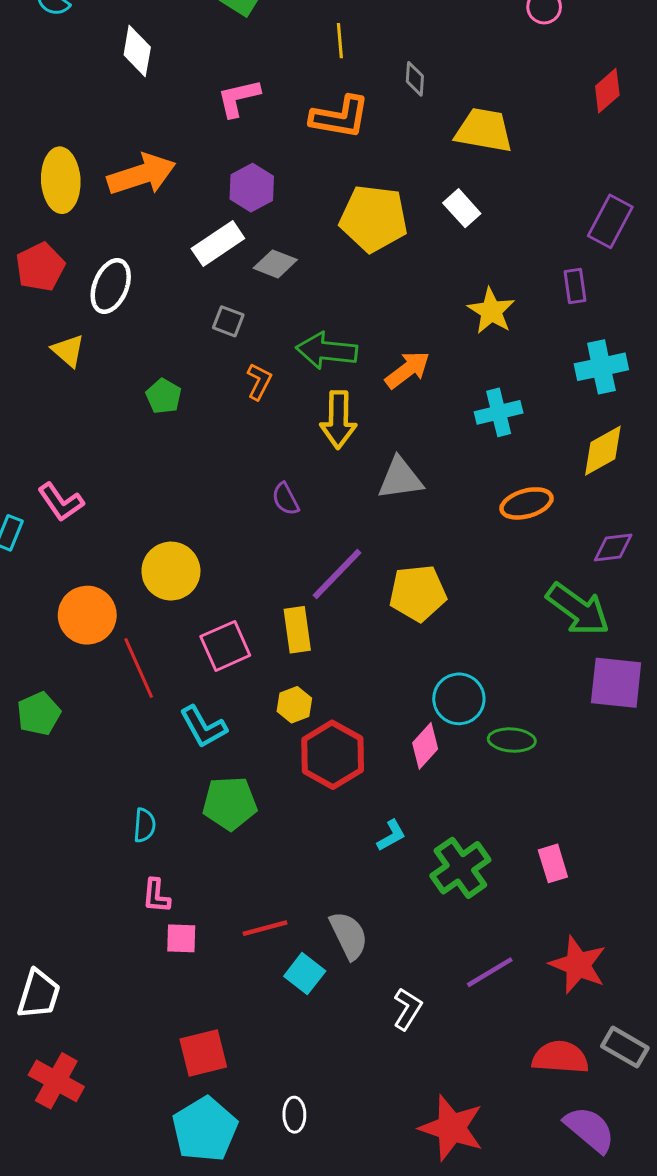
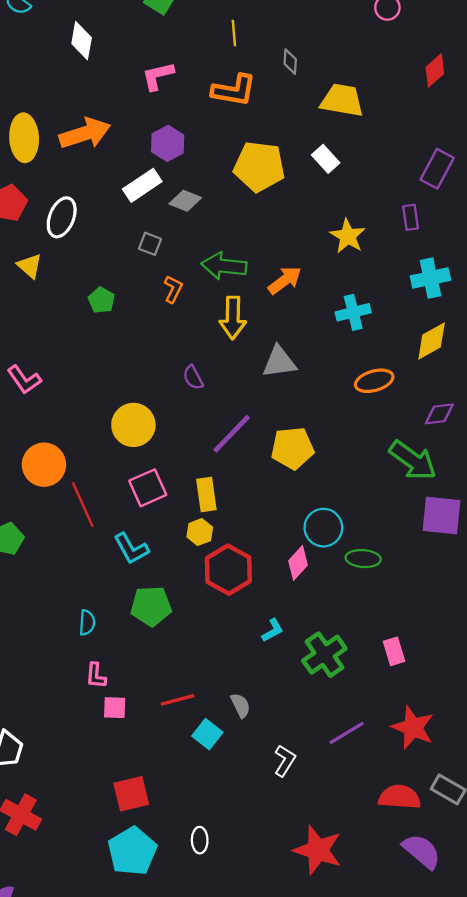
yellow circle: (171, 571) -> (133, 425), moved
yellow rectangle: (297, 630) -> (206, 494), moved
gray semicircle: (349, 935) -> (241, 705), size x0.7

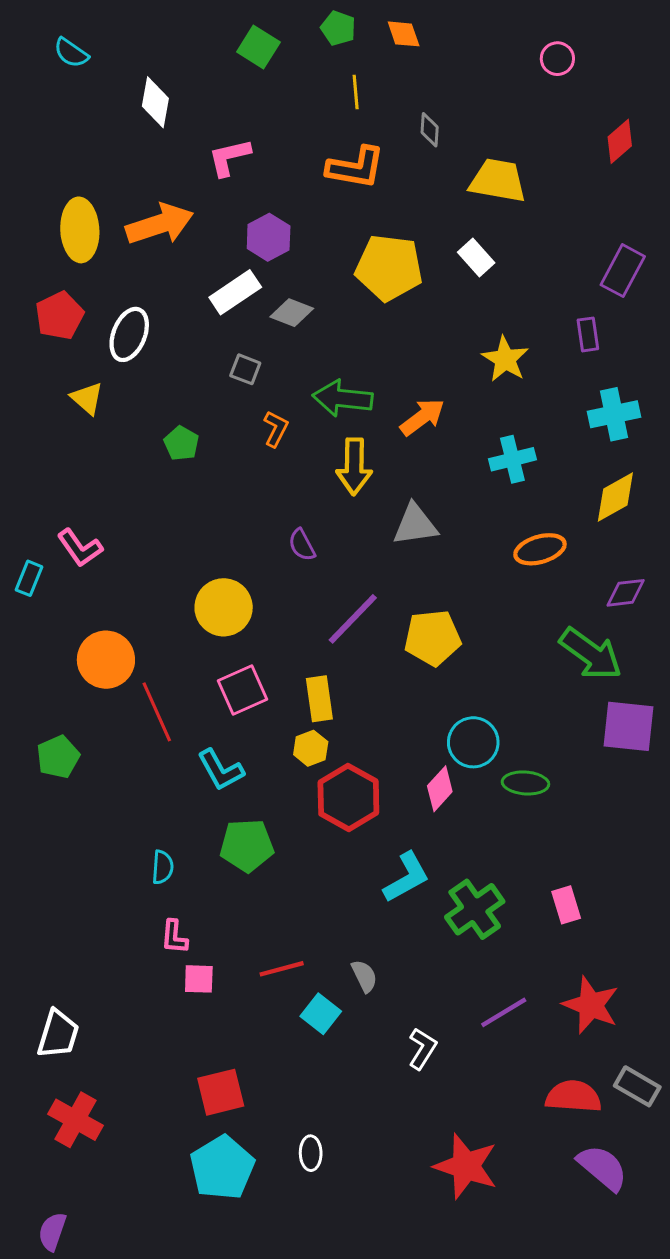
pink L-shape: (158, 76) -> (229, 157), moved
cyan L-shape: (273, 630) -> (406, 877), size x1.6

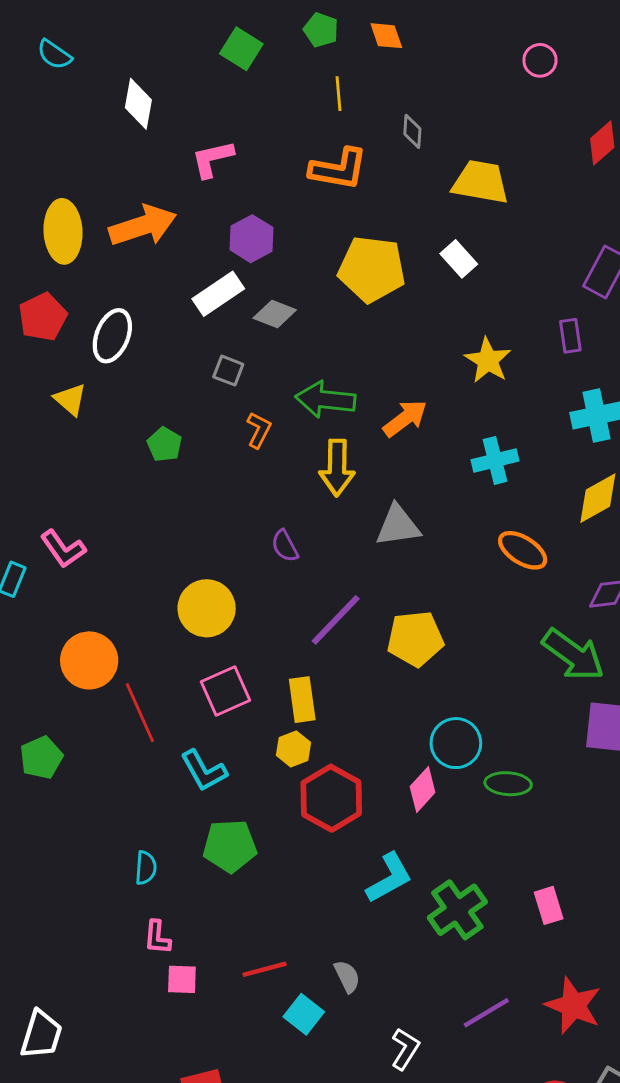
orange ellipse: (540, 549) -> (523, 550), turned 48

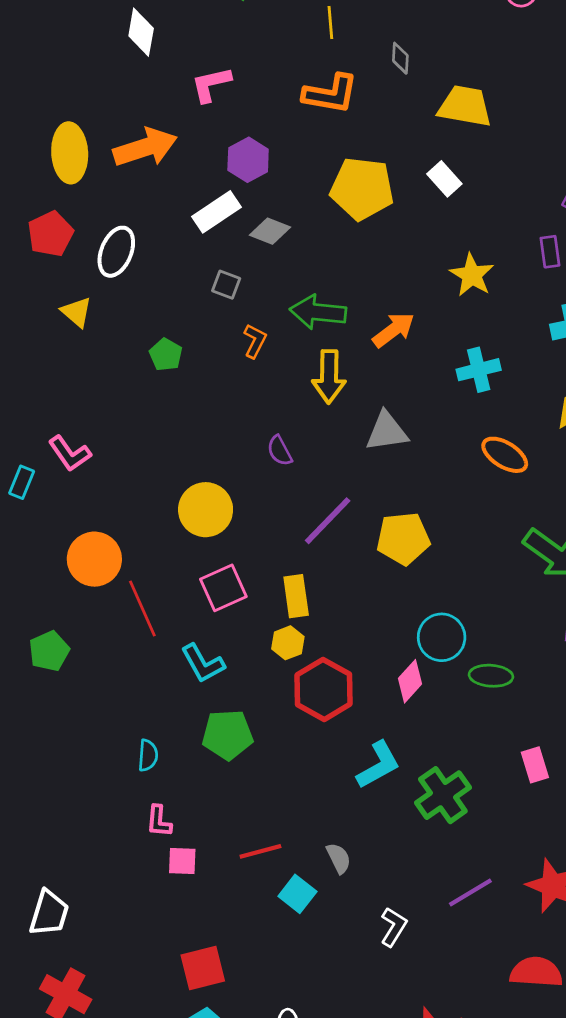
pink rectangle: (549, 905) -> (535, 765), moved

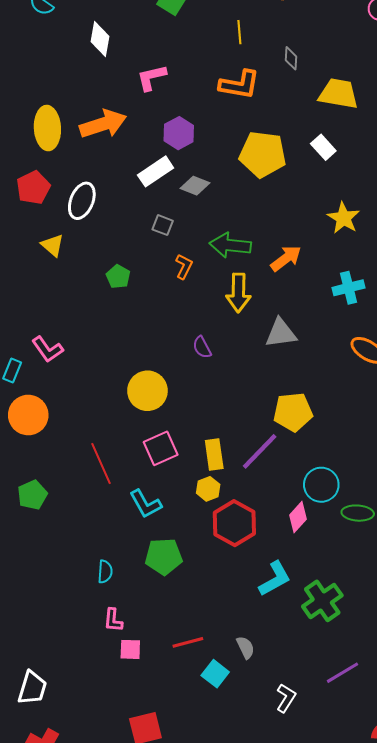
purple line: (328, 521) -> (260, 451), moved
orange circle: (94, 559) -> (28, 415), moved

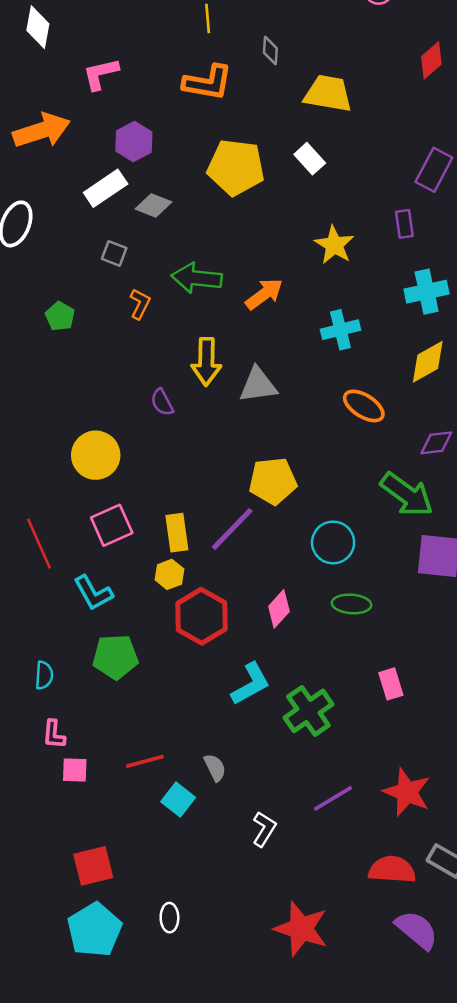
yellow arrow: (238, 293) -> (206, 362), moved
cyan circle: (321, 485) -> (333, 542), moved

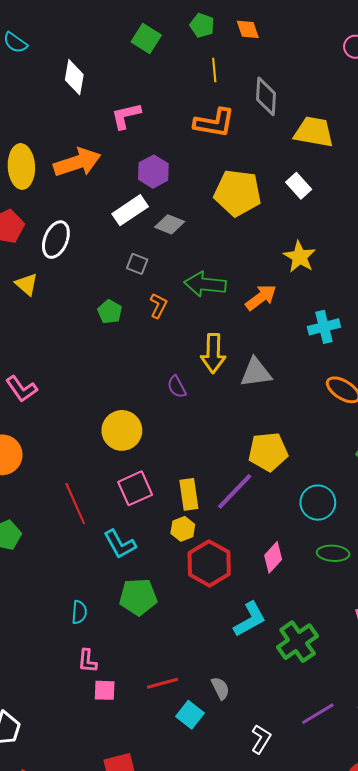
gray diamond: (270, 51) -> (266, 96), size x1.6
yellow star: (334, 245) -> (300, 257), moved
green pentagon: (60, 316) -> (110, 312), moved

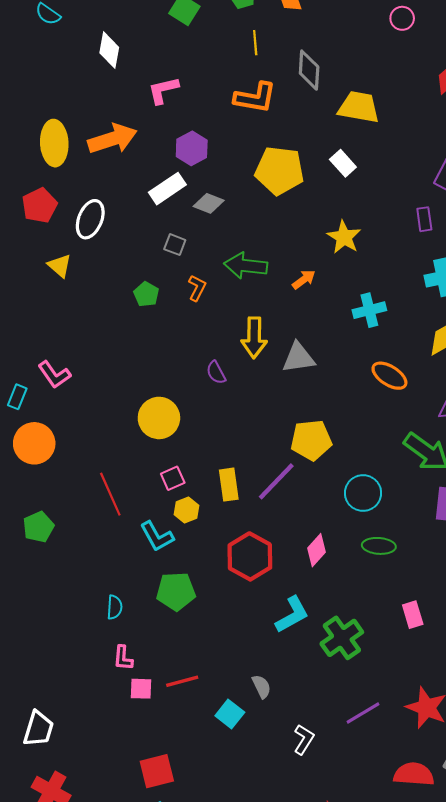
orange arrow: (261, 297) -> (304, 279), size x0.7
pink square: (135, 488) -> (173, 478), size x0.7
yellow hexagon: (183, 529) -> (186, 510), moved
red line: (163, 683) -> (182, 681), moved

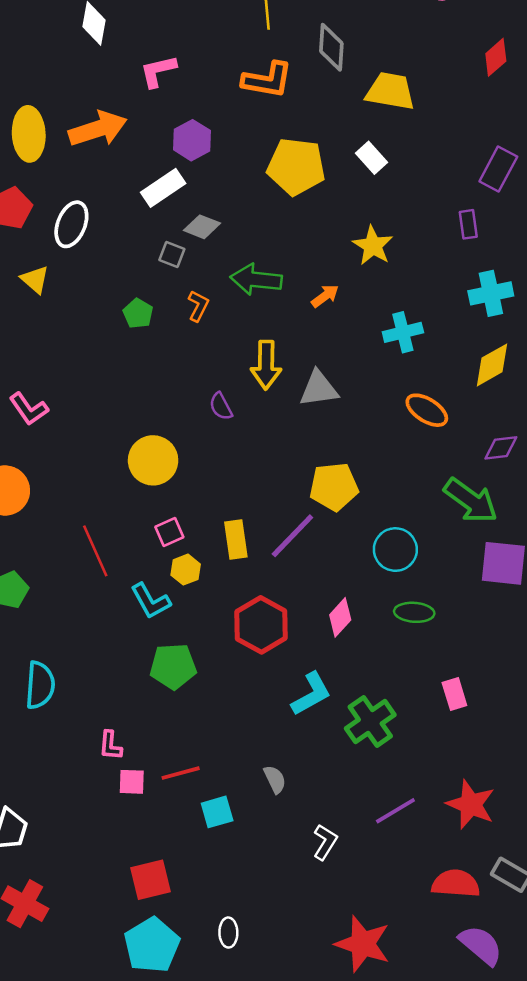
gray diamond: (209, 203) -> (202, 227), moved
cyan semicircle: (115, 607) -> (40, 685), moved, size x1.6
cyan square: (230, 714) -> (217, 812), moved, turned 36

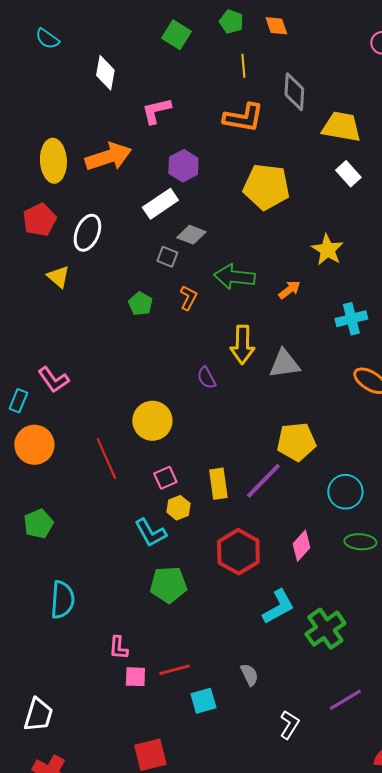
white rectangle: (372, 158) -> (348, 174), moved
red line: (95, 551) -> (106, 459), moved

